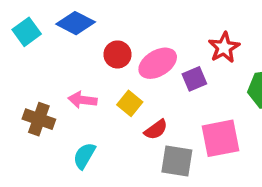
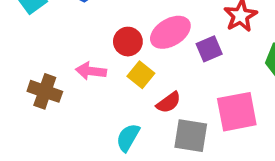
red circle: (118, 54) -> (128, 42), moved
cyan semicircle: (84, 156) -> (128, 138), moved

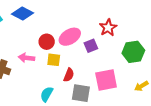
yellow square: (141, 75) -> (54, 60), turned -32
red semicircle: (169, 102) -> (69, 75), turned -32

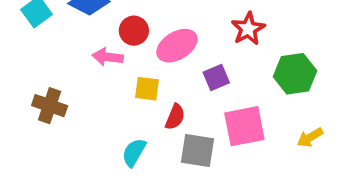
red circle: (47, 42) -> (134, 31), moved
purple square: (91, 46) -> (216, 77), moved
pink arrow: (26, 58) -> (108, 57), moved

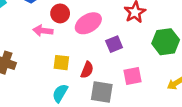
yellow square: (147, 89) -> (61, 63), moved
pink square: (244, 126) -> (132, 76), size x0.7

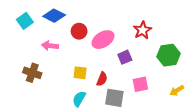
pink arrow: (43, 31) -> (50, 46), moved

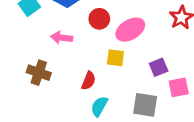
purple square: (125, 57) -> (159, 67), moved
yellow square: (80, 73) -> (115, 58), moved
red semicircle: (102, 79) -> (89, 81), moved

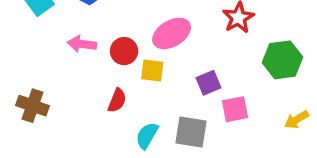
red circle: (99, 19) -> (124, 51), moved
brown cross: (39, 73) -> (33, 106), moved
cyan semicircle: (99, 106) -> (147, 136), moved

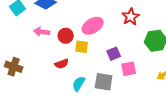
red semicircle: (117, 100) -> (62, 64), turned 48

